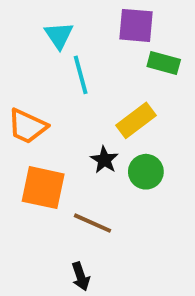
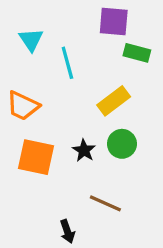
cyan triangle: (59, 35) -> (31, 40), moved
black star: (104, 160) -> (84, 150), moved
brown line: (92, 223) -> (105, 203), moved

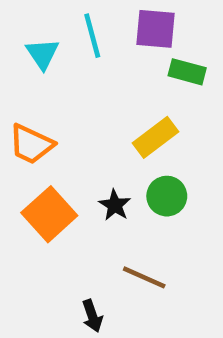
cyan line: (67, 63) -> (92, 36), moved
orange square: (36, 157) -> (49, 214), turned 36

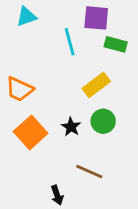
cyan line: (92, 36) -> (70, 42), moved
cyan triangle: (43, 54) -> (26, 17), moved, turned 45

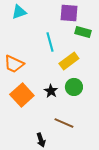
cyan line: (70, 42) -> (50, 42), moved

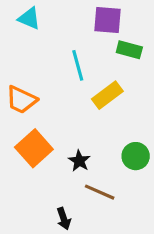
cyan triangle: (19, 12) -> (29, 18), turned 42
green circle: (74, 87) -> (136, 156), moved
black star: (51, 91) -> (79, 161), moved

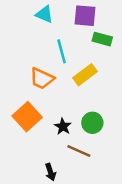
cyan triangle: (29, 18) -> (44, 14), moved
orange trapezoid: (21, 100) -> (42, 78), moved
green circle: (136, 156) -> (92, 123), moved

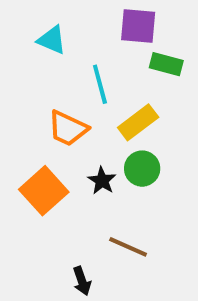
cyan triangle: (44, 14) -> (52, 40), moved
green circle: (92, 123) -> (142, 169), moved
black star: (63, 126) -> (102, 181), moved

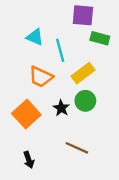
cyan triangle: (52, 40) -> (35, 37), moved
black arrow: (82, 281) -> (29, 160), moved

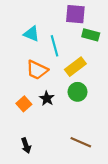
black star: (61, 108) -> (47, 98), moved
orange square: (26, 114) -> (24, 104), size x0.6
brown line: (77, 148) -> (81, 142), moved

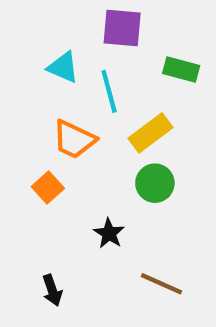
purple square: (75, 14) -> (122, 28), moved
black star: (47, 98) -> (109, 233), moved
orange square: (24, 104) -> (48, 188), moved

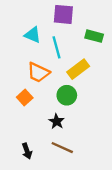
green circle: (155, 183) -> (67, 95), moved
brown line: (161, 284) -> (62, 148), moved

